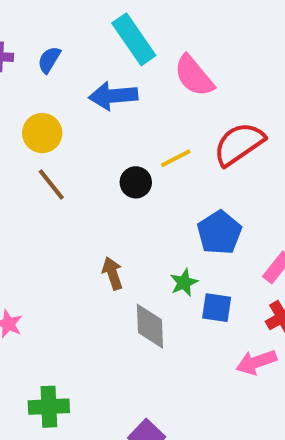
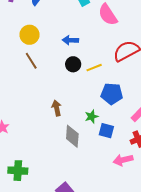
blue arrow: (113, 96) -> (70, 40), moved, size x0.7
yellow line: (176, 158) -> (94, 68), moved
blue pentagon: (219, 233) -> (112, 94), turned 30

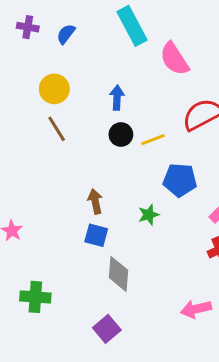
blue arrow: (70, 40) -> (117, 98), turned 91
blue square: (106, 131) -> (96, 235), moved
gray diamond: (72, 136) -> (118, 274), moved
pink arrow: (123, 160) -> (196, 309), moved

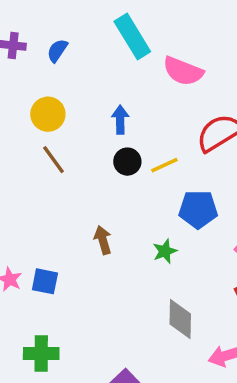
pink semicircle: (174, 59) -> (183, 71), turned -32
blue square: (96, 235) -> (45, 281), moved
gray diamond: (118, 274) -> (180, 319), moved

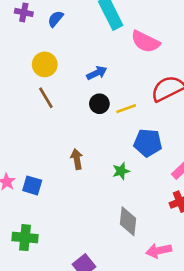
blue arrow: (120, 120) -> (97, 73), turned 60

